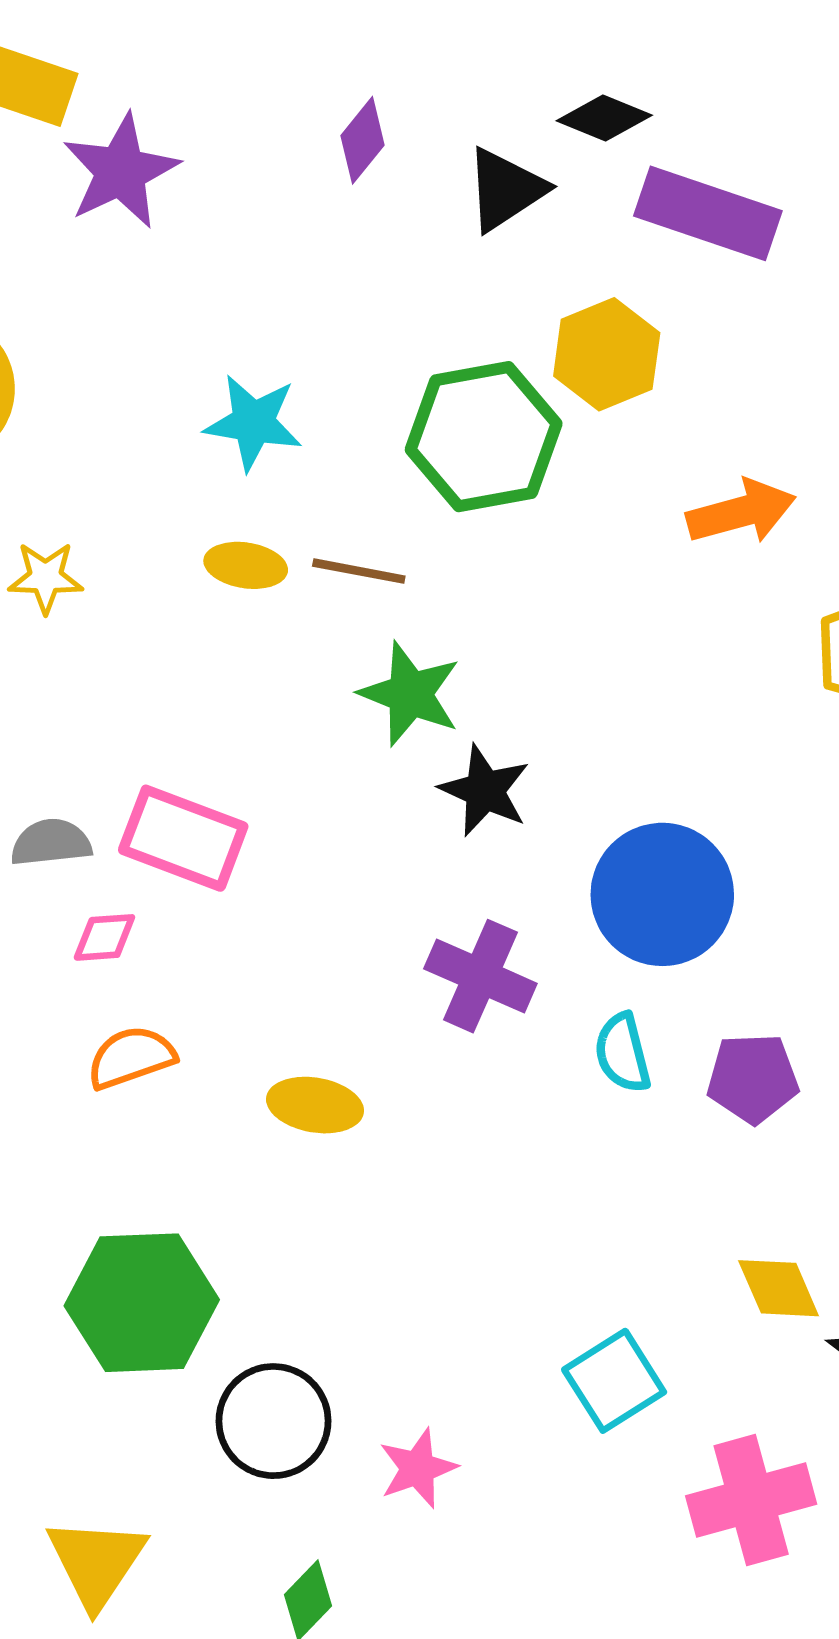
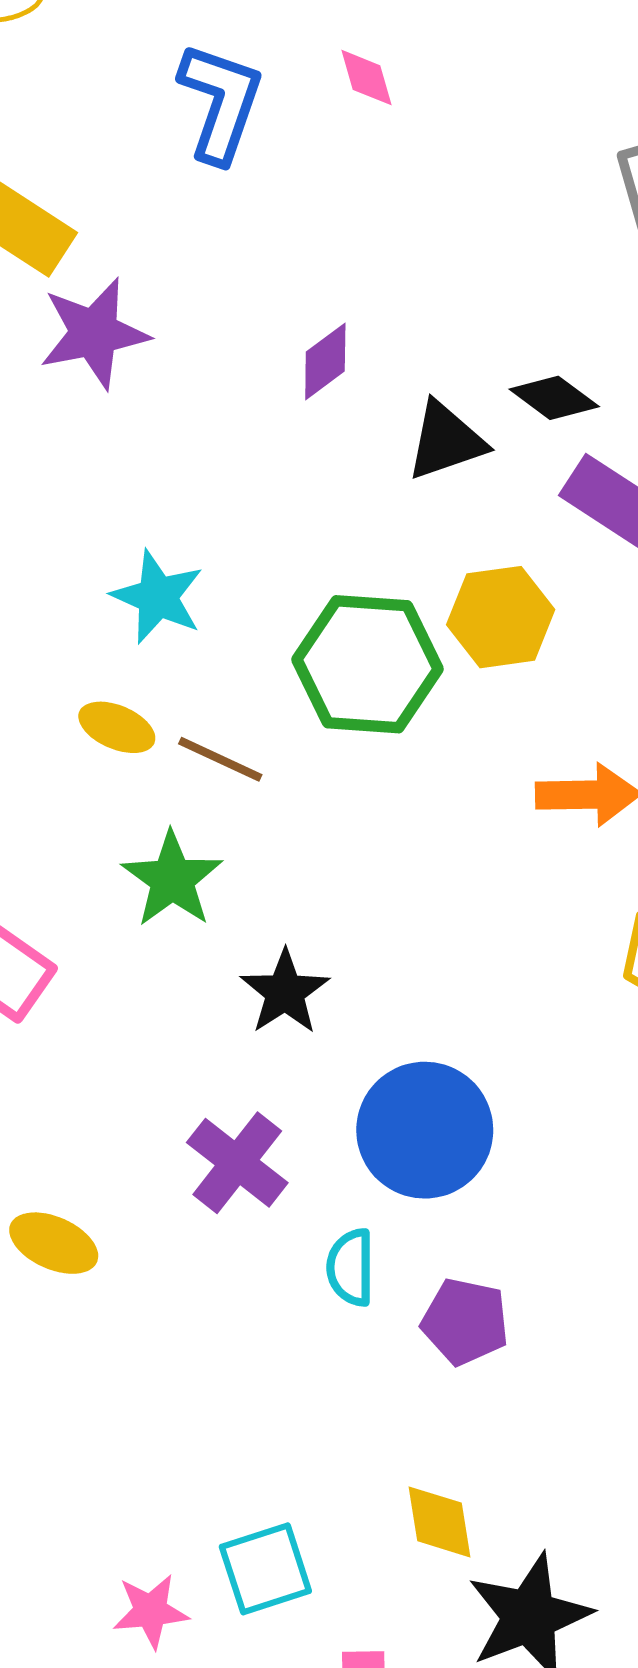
green star: (410, 694) -> (172, 879), moved
pink star: (418, 1468) -> (151, 1611), moved

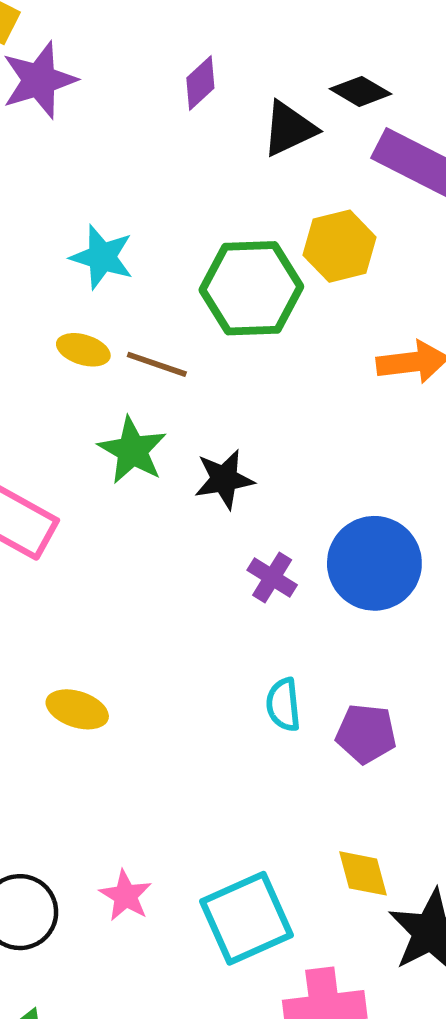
black star: (285, 992) -> (224, 479), moved, turned 30
blue circle: (425, 1130) -> (374, 563), moved
purple cross: (237, 1163) -> (272, 577), moved, size x0.7
cyan square: (265, 1569) -> (247, 918), size x1.4
pink star: (151, 1611) -> (126, 896), moved, turned -30

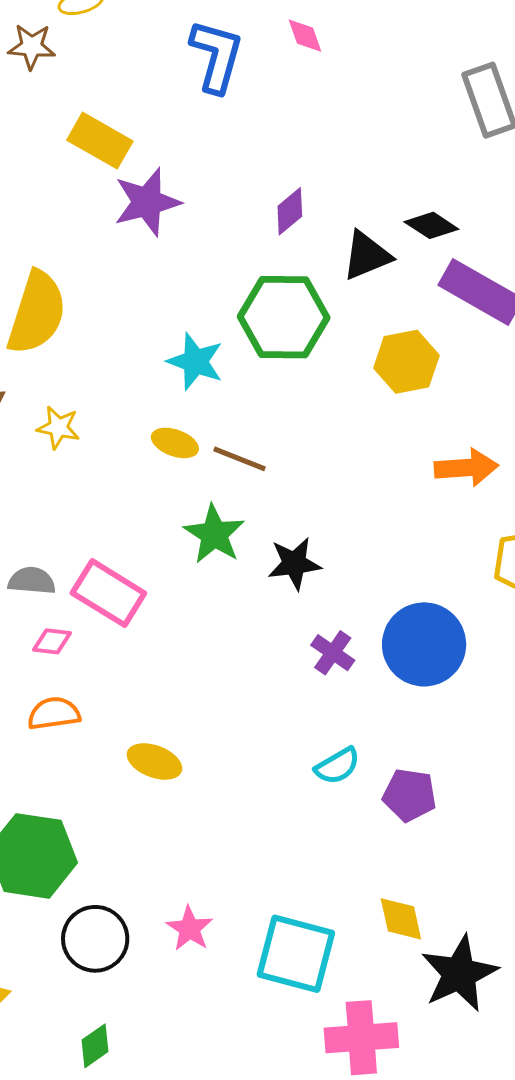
green hexagon: (251, 288) -> (284, 317), moved
cyan semicircle: (283, 705) -> (337, 766), turned -117
cyan square: (247, 918) -> (296, 954), turned 36

